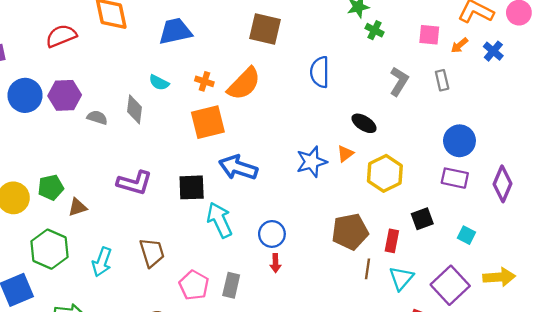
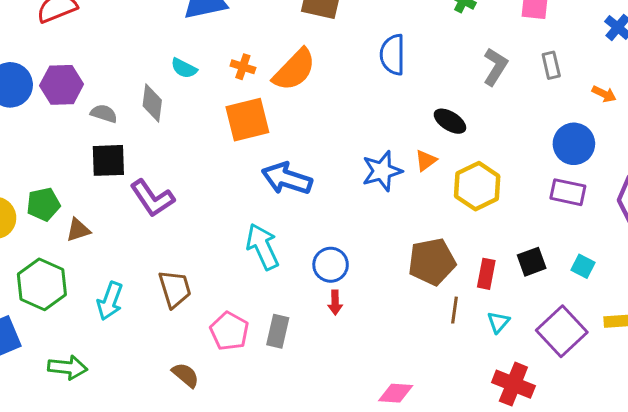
orange arrow: (459, 45) -> (604, 94), moved, turned -114
purple L-shape: (135, 183) -> (152, 198), turned 40
black square: (192, 187) -> (108, 160), moved
black square: (422, 219) -> (532, 262), moved
cyan triangle: (401, 278) -> (498, 322), size x0.7

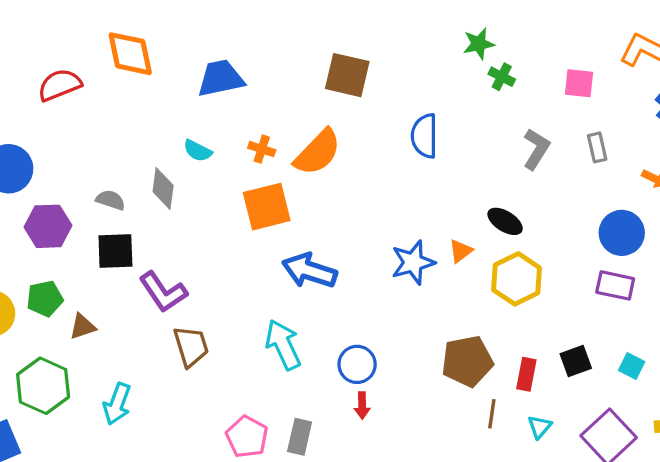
purple hexagon: (62, 85) -> (48, 226), moved
black ellipse: (450, 121) -> (505, 221), moved
brown trapezoid: (175, 289) -> (191, 346), moved

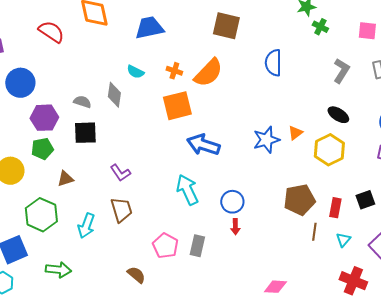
red semicircle: (60, 85) -> (51, 32), turned 56
black ellipse: (505, 221) -> (338, 115), moved
purple L-shape: (163, 292) -> (120, 173), moved, size x0.7
green pentagon: (45, 299) -> (42, 149), moved
brown trapezoid: (191, 346) -> (121, 210), moved

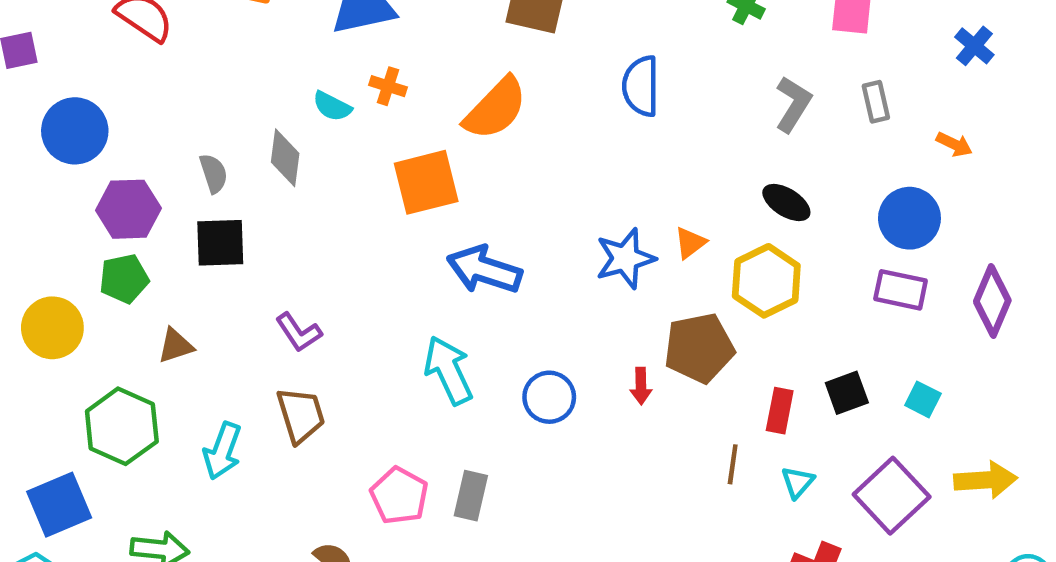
orange cross: (174, 71) -> (388, 86), moved
gray semicircle: (82, 102) -> (214, 173), turned 54
brown pentagon: (299, 200) -> (699, 348), moved
red arrow: (235, 227) -> (641, 386), moved

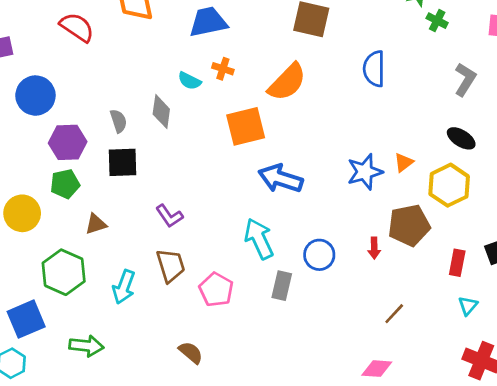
brown line: (733, 464) -> (394, 314), moved, turned 35
pink pentagon: (399, 496) -> (216, 290), moved
gray rectangle: (471, 496) -> (282, 286), moved

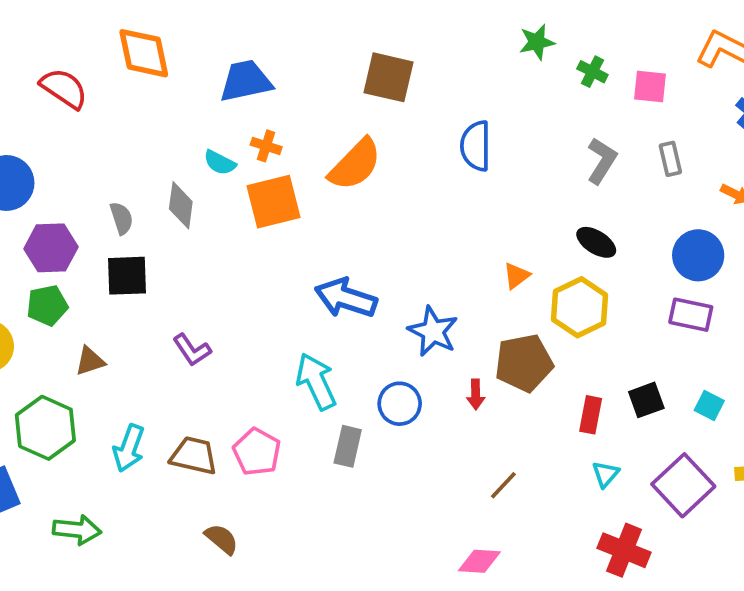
green cross: (437, 21) -> (592, 72), moved
orange square: (246, 126) -> (274, 202), moved
blue star: (365, 172) -> (433, 331), moved, turned -30
brown trapezoid: (171, 266) -> (194, 456), moved, turned -60

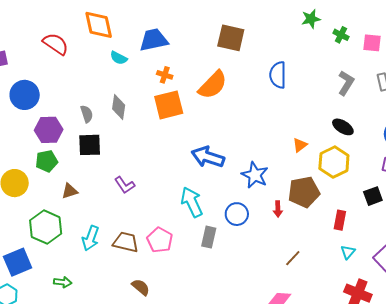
cyan semicircle: (220, 163) -> (119, 58), moved
black square: (646, 400) -> (373, 196), moved
green arrow: (77, 530) -> (63, 282), size x0.7

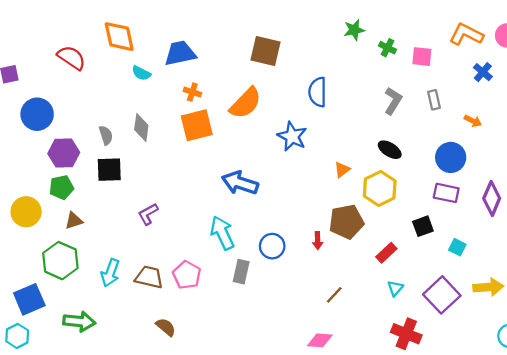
blue star: (255, 175) -> (292, 136), moved
purple L-shape: (125, 185) -> (148, 214), turned 95
brown triangle: (70, 191) -> (74, 221), moved
red rectangle: (340, 220) -> (386, 253), turned 36
green arrow: (63, 282) -> (79, 322), size x1.6

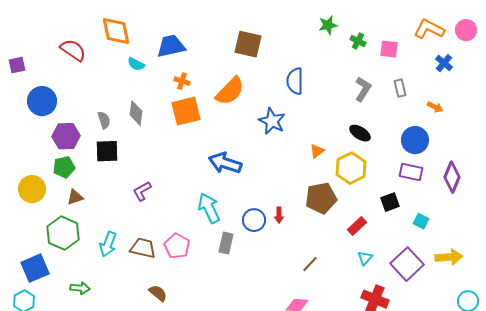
red arrow: (318, 241) -> (279, 215), moved
green arrow: (79, 322) -> (80, 288), size x0.7

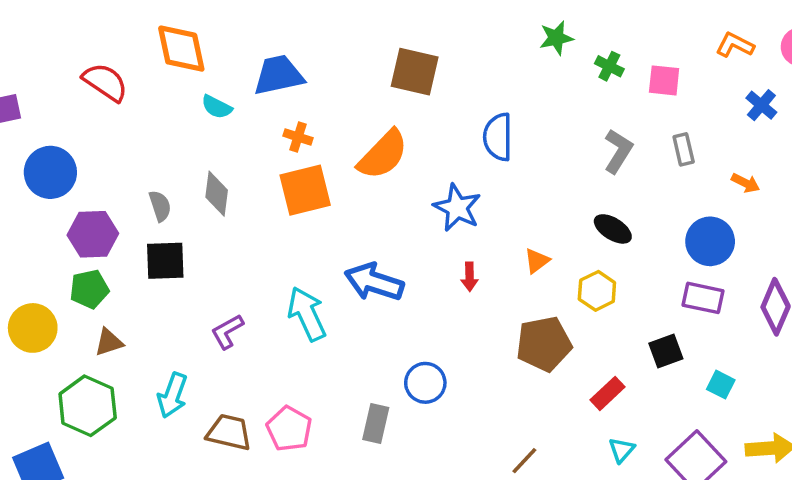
orange L-shape: (429, 29) -> (735, 45), size x0.7
yellow hexagon: (351, 168) -> (597, 291), size x0.7
cyan arrow: (209, 208) -> (307, 314), moved
red arrow: (279, 215) -> (470, 277), moved
cyan arrow: (108, 244) -> (172, 395), moved

